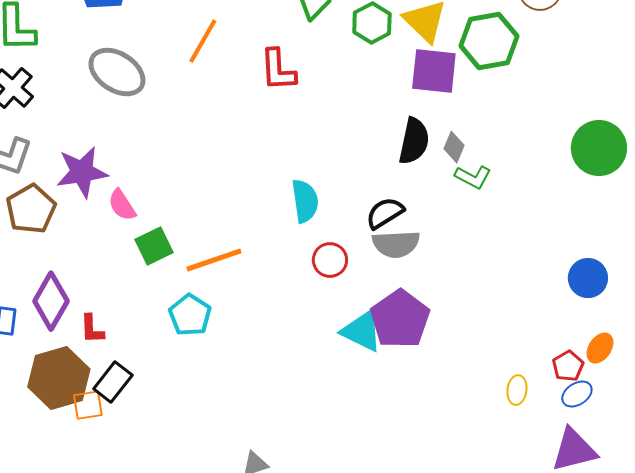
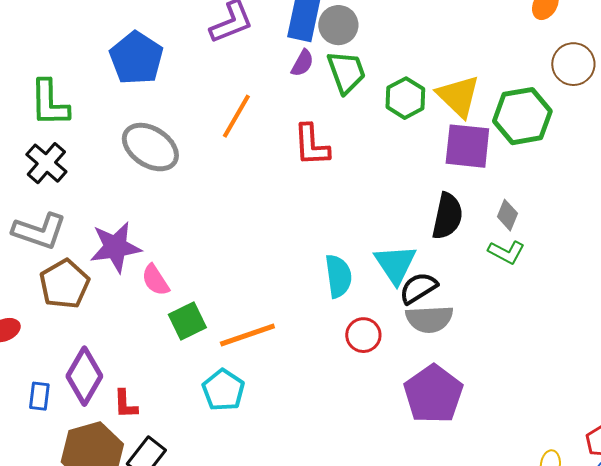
gray diamond: (454, 147) -> (507, 215), moved
cyan triangle: (362, 331) -> (395, 264), moved, turned 30

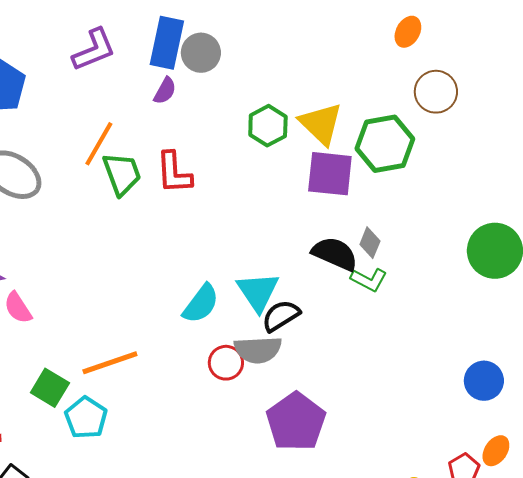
green trapezoid: (346, 72) -> (122, 174), moved
black semicircle: (447, 216) -> (335, 254), moved, turned -78
cyan semicircle: (338, 276) -> (201, 304), turned 45
gray semicircle: (429, 319) -> (258, 350), moved
green square: (187, 321) -> (50, 388), moved, turned -33

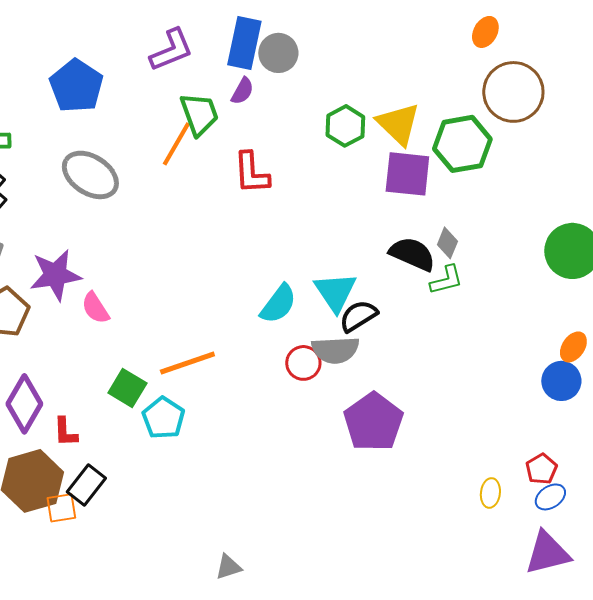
brown circle: (436, 92) -> (513, 92), size x1.4
green trapezoid: (122, 174) -> (199, 114), moved
green L-shape: (369, 280) -> (446, 280), turned -42
orange ellipse: (496, 451) -> (573, 347), moved

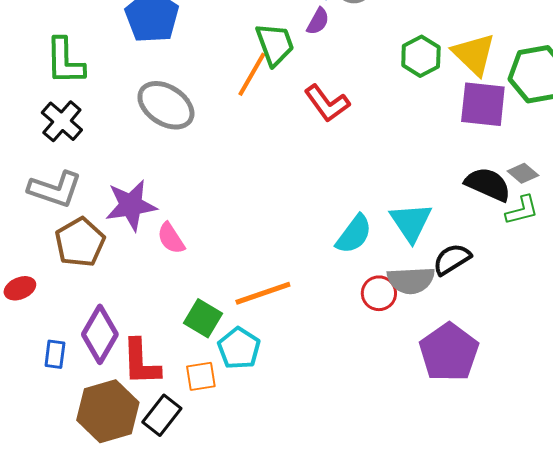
red L-shape: (251, 173) -> (327, 103), turned -33
gray diamond: (447, 243) -> (523, 173), turned -72
black semicircle: (358, 316) -> (452, 259), moved
red L-shape: (65, 432) -> (141, 362), size x1.6
orange square: (61, 508) -> (201, 376), moved

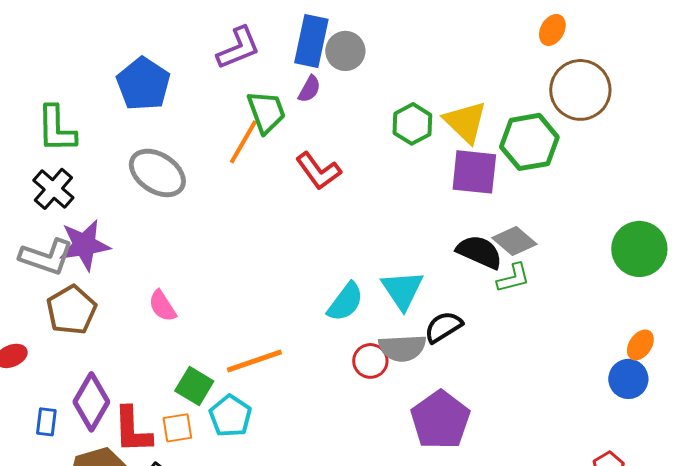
gray diamond: (523, 173) -> (514, 241), size x1.4
purple star: (131, 205) -> (84, 245), moved
orange square: (201, 376) -> (177, 428), moved

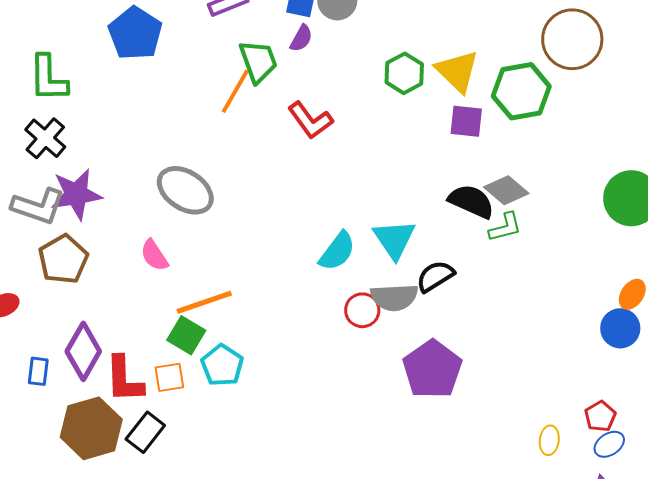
purple square: (474, 172) -> (466, 121), size x0.7
gray ellipse: (157, 173) -> (185, 190), moved
orange line: (254, 361) -> (204, 302), moved

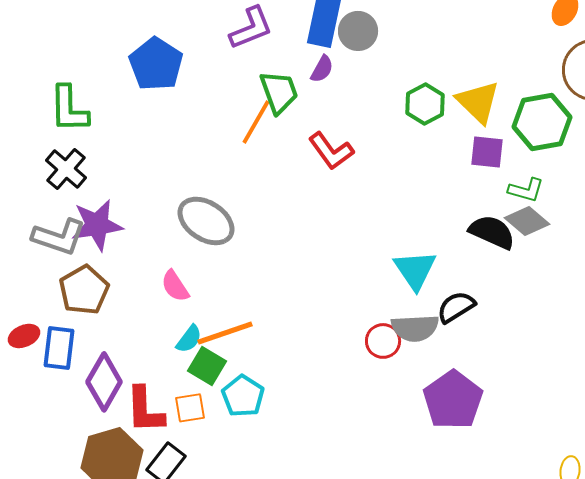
green L-shape: (505, 227) -> (526, 190), moved, turned 30
cyan semicircle: (337, 251) -> (189, 339), moved, size x0.7
blue rectangle: (38, 371) -> (59, 348), moved, size x1.5

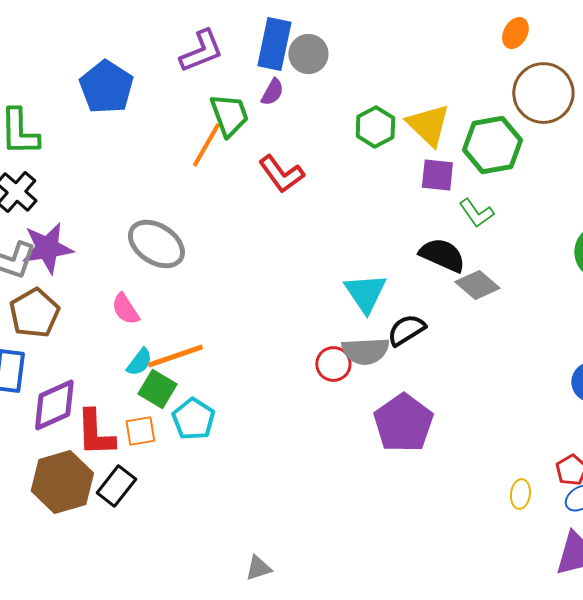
green L-shape: (526, 190) -> (476, 213), turned 39
gray diamond: (527, 221) -> (477, 285), moved
purple diamond: (104, 382) -> (54, 405), turned 36

